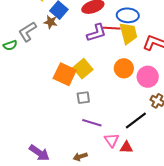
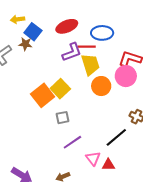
yellow trapezoid: (128, 33) -> (90, 64), moved
orange square: (65, 74) -> (43, 95), turned 30
pink circle: (148, 77) -> (126, 76), moved
purple line: (92, 123) -> (72, 142), turned -48

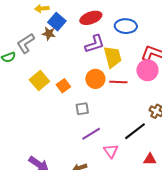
red line: (87, 47) -> (118, 82), moved
orange circle: (101, 86) -> (95, 79), moved
yellow square: (60, 89) -> (39, 80), moved
orange square: (43, 95) -> (63, 86), size x0.6
red triangle: (108, 165) -> (150, 159), moved

